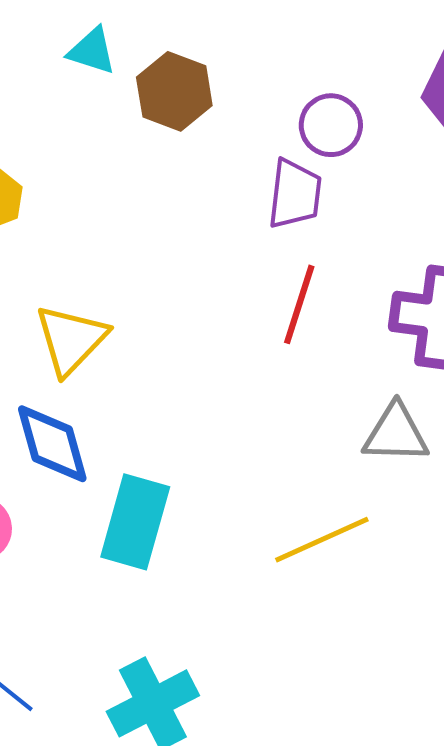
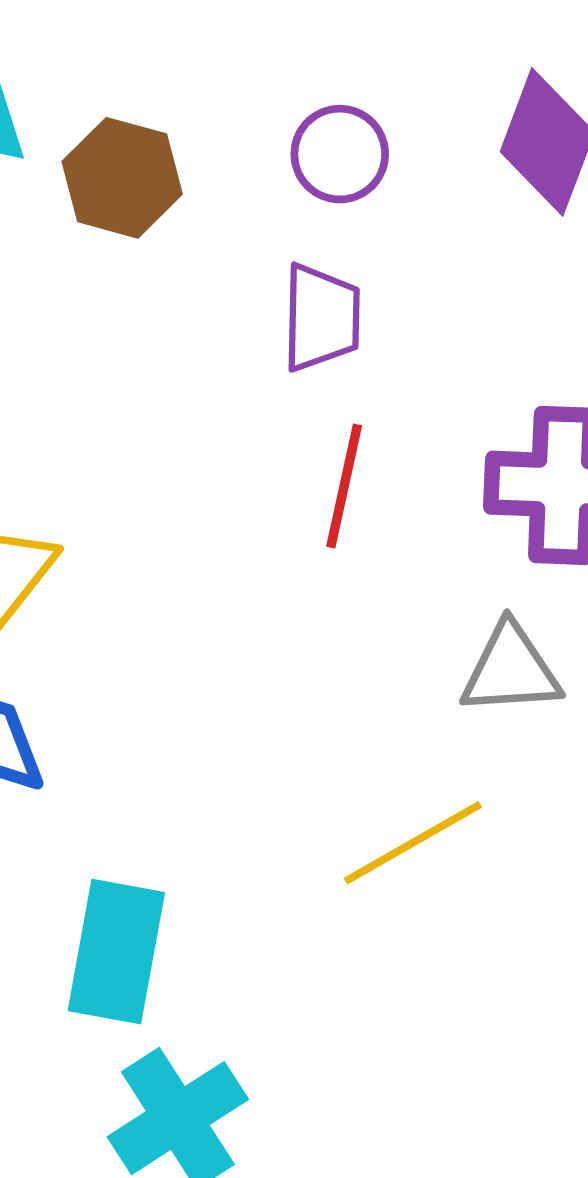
purple circle: (331, 125) -> (340, 154), moved
cyan rectangle: (135, 522) -> (116, 952), moved

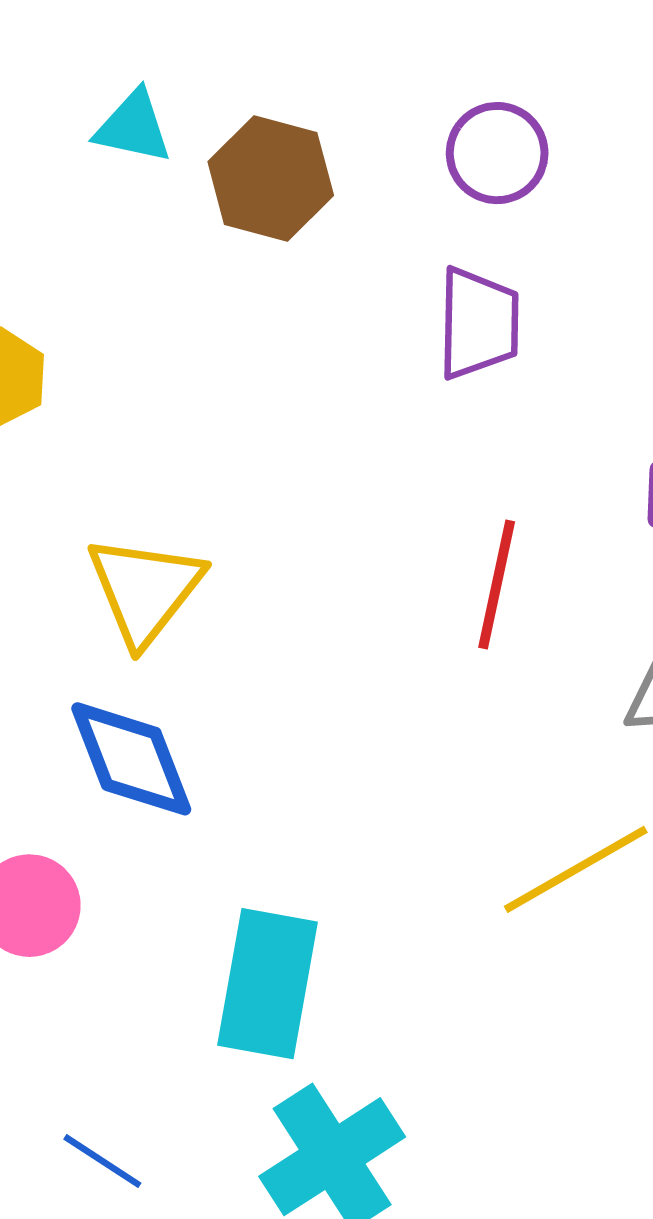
red line: (344, 486) -> (497, 585), moved

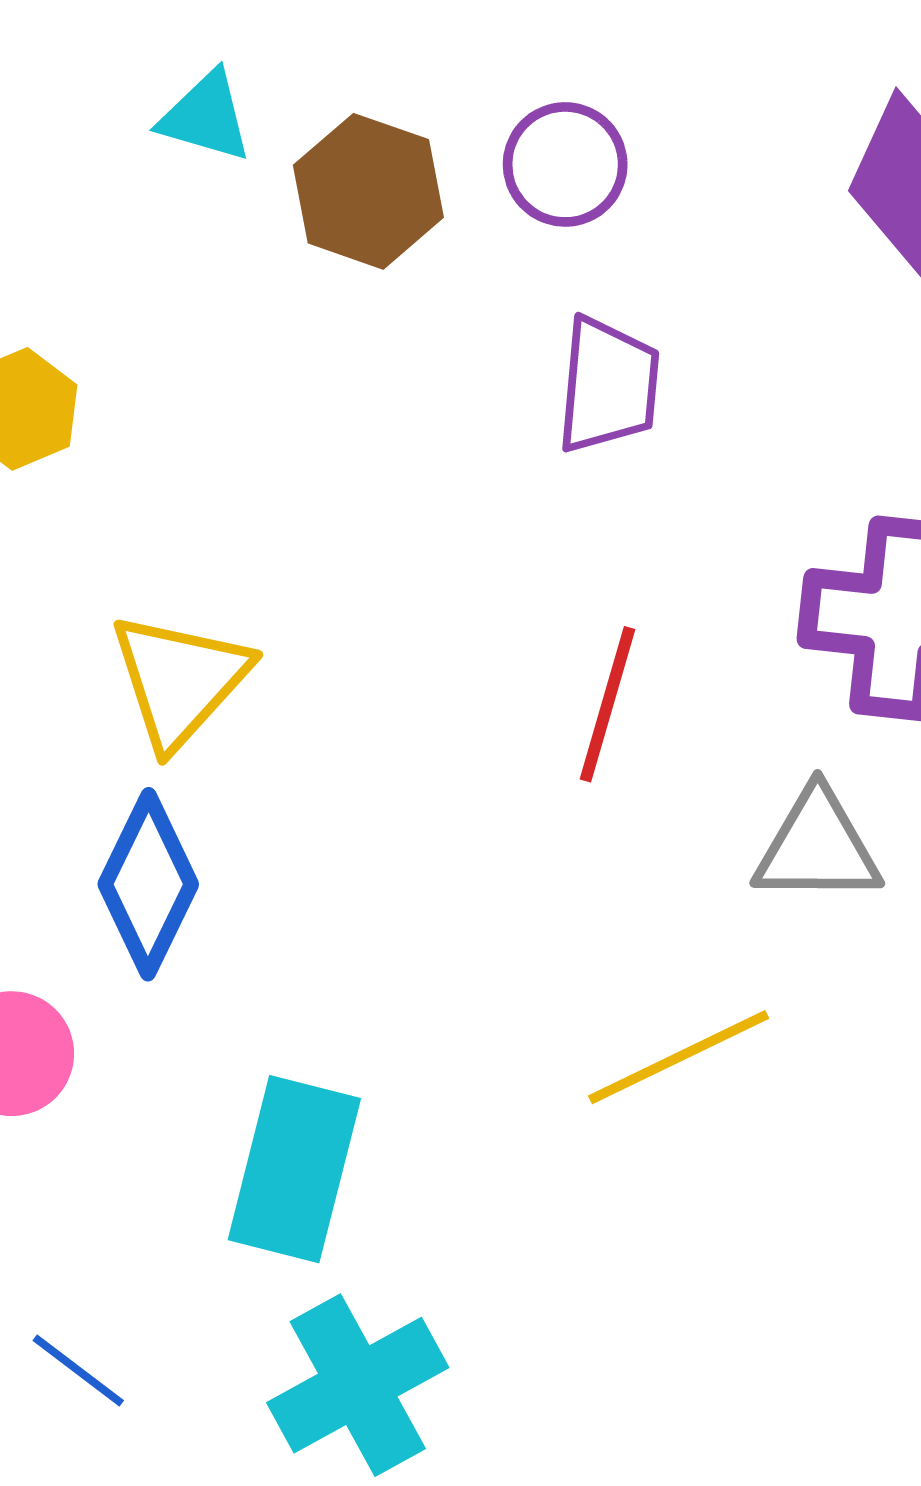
purple circle: (497, 153) -> (565, 164), moved
blue diamond: (131, 759) -> (148, 884), turned 43

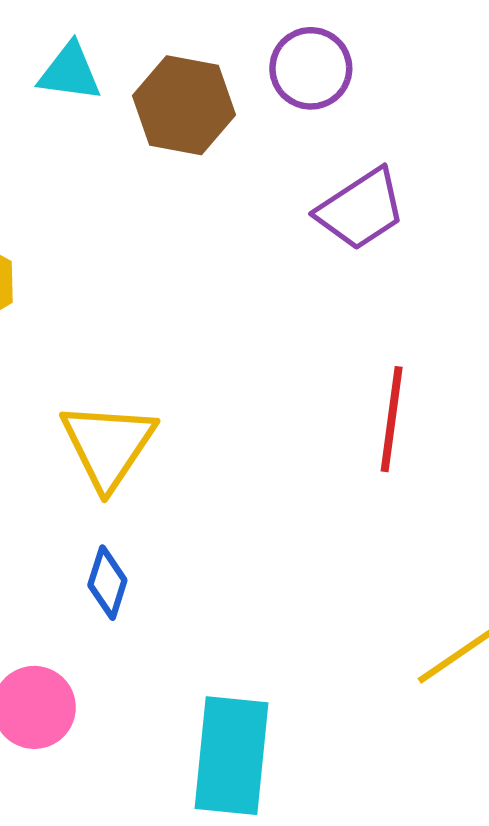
purple trapezoid: (608, 385) -> (361, 209), turned 60
blue diamond: (148, 884) -> (107, 583), size x0.6

